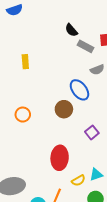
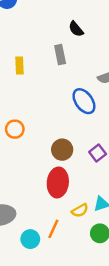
gray rectangle: (86, 46) -> (60, 55), moved, turned 49
brown circle: (64, 109) -> (62, 150), moved

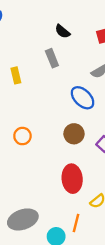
brown circle: (62, 150) -> (74, 134), moved

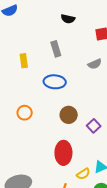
black semicircle: (62, 31) -> (68, 19), moved, turned -32
blue ellipse: (83, 98) -> (55, 82), moved, turned -45

